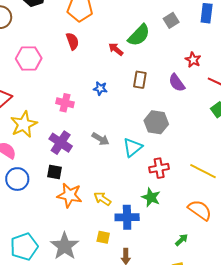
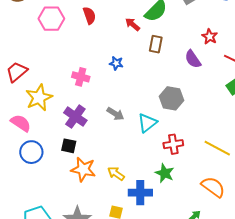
pink hexagon: (29, 58) -> (51, 19), moved
brown rectangle: (140, 80) -> (156, 44), moved

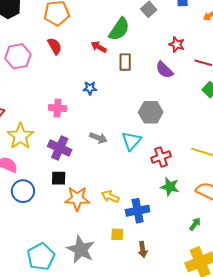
green star: (165, 173) -> (170, 187), moved

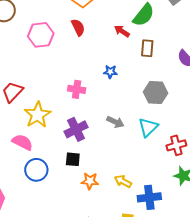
gray hexagon: (151, 112) -> (156, 93), moved
purple cross: (60, 148) -> (76, 129), turned 35
orange star: (77, 199) -> (90, 181), size x0.7

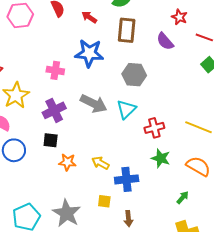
red arrow: (122, 31) -> (89, 17), moved
brown rectangle: (147, 48) -> (127, 30), size x1.4
blue star: (110, 72) -> (89, 53), size x2.0
gray arrow: (115, 122) -> (94, 104), size x1.5

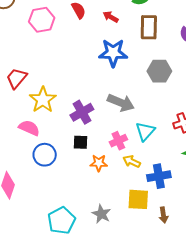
pink cross: (55, 70) -> (118, 141), moved, turned -30
cyan triangle: (126, 109) -> (145, 131), moved
yellow square: (104, 201) -> (138, 199), size x1.6
gray star: (67, 213) -> (101, 214), size x0.7

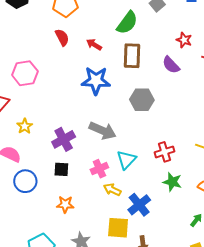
pink hexagon: (42, 20) -> (25, 73), moved
yellow star: (43, 100) -> (25, 126), size x0.6
orange star: (99, 163) -> (65, 204), moved
blue cross: (159, 176) -> (139, 205), turned -30

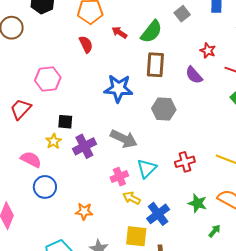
red arrow: (94, 45) -> (119, 32), moved
yellow star: (25, 126) -> (54, 141), moved
black square: (61, 169) -> (65, 122), moved
green star: (172, 182) -> (197, 203), moved

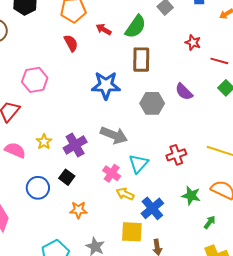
purple semicircle: (194, 75) -> (184, 92), moved
black square: (65, 122) -> (67, 177), moved, turned 35
pink semicircle: (31, 159) -> (15, 150), moved
pink cross: (119, 177) -> (112, 173), turned -30

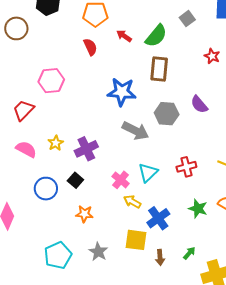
gray arrow: (114, 135) -> (135, 131), moved
green arrow: (210, 222) -> (189, 253), moved

